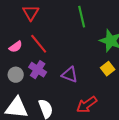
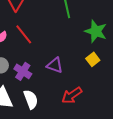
purple cross: (38, 70) -> (23, 71), moved

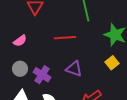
red line: (24, 34) -> (65, 38), moved, turned -55

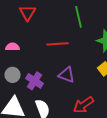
pink semicircle: (20, 41) -> (12, 47), turned -144

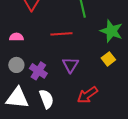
purple triangle: (66, 75) -> (70, 65), turned 42

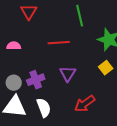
gray circle: (16, 65) -> (14, 83), moved
purple cross: (38, 71) -> (36, 80), turned 36

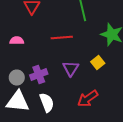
yellow square: (106, 68) -> (98, 62), moved

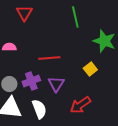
red line: (62, 38) -> (49, 58), moved
purple triangle: (71, 68) -> (56, 84), moved

